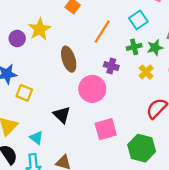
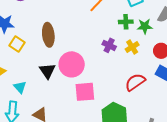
brown ellipse: (69, 59) -> (48, 35), moved
purple cross: (111, 66) -> (109, 45), moved
pink circle: (92, 89) -> (72, 64), moved

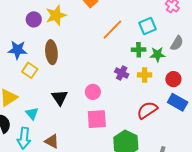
brown ellipse: (48, 35) -> (51, 52), moved
yellow cross: (132, 47) -> (145, 75), turned 32
pink circle: (72, 64) -> (93, 92), moved, size x0.6

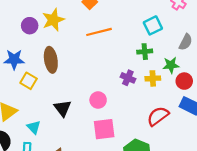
orange line: (112, 30) -> (99, 32), moved, turned 35
green star: (157, 54) -> (171, 65), moved

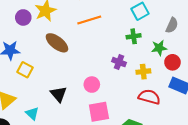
brown ellipse: (51, 60) -> (57, 43), moved, turned -40
yellow cross: (153, 78) -> (143, 72), moved
red semicircle: (158, 116) -> (149, 97), turned 55

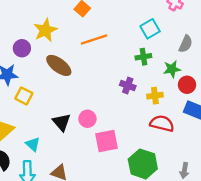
purple circle: (23, 17) -> (22, 48), moved
pink circle: (92, 85) -> (87, 119), moved

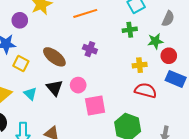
brown ellipse: (59, 65) -> (54, 57), moved
purple cross: (128, 85) -> (90, 49), moved
cyan triangle: (33, 144) -> (30, 94), moved

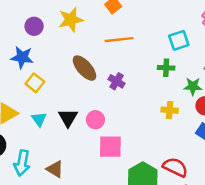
purple circle: (20, 20) -> (34, 26), moved
brown ellipse: (54, 57) -> (84, 68), moved
red semicircle: (146, 90) -> (175, 167), moved

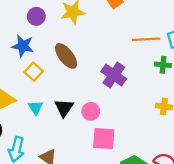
orange line: (119, 40) -> (146, 39), moved
brown ellipse: (84, 68) -> (66, 56), moved
purple cross: (117, 81) -> (114, 75), size x1.5

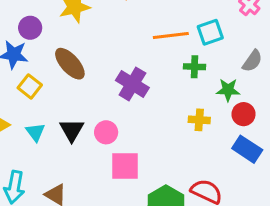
purple circle: (36, 16) -> (30, 28), moved

